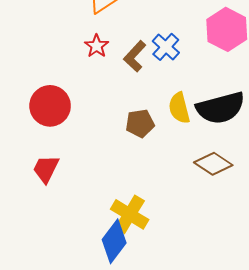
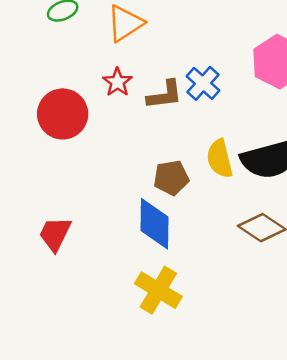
brown L-shape: (135, 56) -> (165, 95), turned -140
red circle: (50, 106) -> (63, 114), moved
blue diamond: (114, 241) -> (155, 224), moved, turned -36

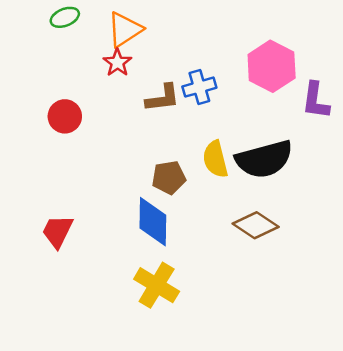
red star: (118, 82) -> (117, 63), moved
blue cross: (203, 83) -> (199, 87), turned 32
red circle: (63, 114) -> (65, 116), size x0.7

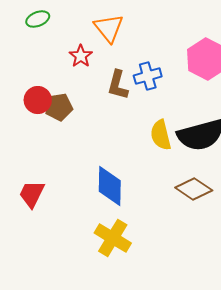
orange triangle: (125, 30) -> (109, 28), moved, turned -36
brown L-shape: (163, 98) -> (118, 85), turned 112
brown pentagon: (169, 178) -> (59, 107), moved

